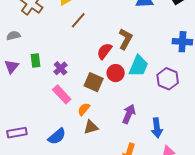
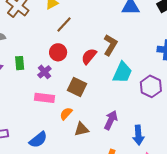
red circle: (116, 73) -> (58, 52), moved
pink rectangle: (62, 94) -> (45, 98), turned -42
brown triangle: (91, 127) -> (82, 129), moved

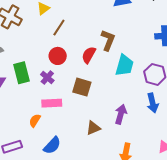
green rectangle: (20, 63) -> (21, 73), size x1.5
orange semicircle: (66, 114) -> (35, 120), moved
blue arrow: (138, 135) -> (153, 103), moved

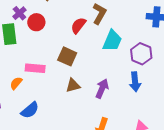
red circle: (58, 56) -> (36, 22), moved
purple cross: (47, 77) -> (19, 13), moved
brown triangle: (93, 128) -> (73, 85), moved

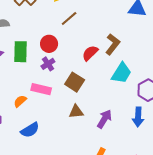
purple cross: (19, 13) -> (48, 64), moved

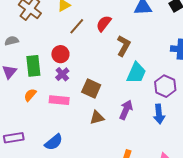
red semicircle: (90, 53) -> (104, 24), moved
orange semicircle: (20, 101) -> (30, 95), moved
purple arrow: (104, 119) -> (126, 110), moved

